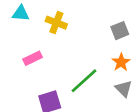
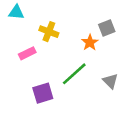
yellow cross: (56, 23) -> (49, 32), moved
orange star: (121, 62) -> (90, 42), moved

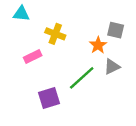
gray square: (107, 28) -> (116, 30), turned 35
gray triangle: (110, 81) -> (112, 67), moved, turned 49

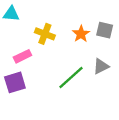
orange star: (98, 45) -> (81, 34), moved
purple square: (49, 98) -> (15, 82), moved

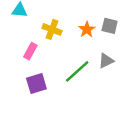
pink rectangle: (22, 56) -> (30, 51), turned -35
purple square: (15, 82) -> (36, 83), moved

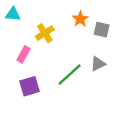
yellow cross: (52, 29) -> (45, 33), turned 36
orange star: (87, 29) -> (80, 19), moved

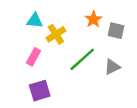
cyan triangle: (13, 14) -> (35, 21), moved
green line: (70, 74) -> (82, 59), moved

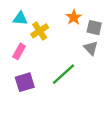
green line: (82, 59) -> (63, 74), moved
gray triangle: (112, 67) -> (91, 48), moved, turned -49

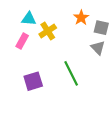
pink rectangle: (19, 51) -> (22, 41), moved
green line: (63, 74) -> (71, 73), turned -75

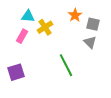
purple square: (33, 81) -> (16, 72), moved

